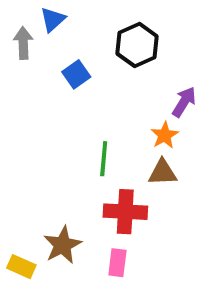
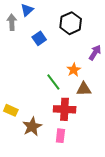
orange star: (164, 135) -> (74, 70), moved
green line: (104, 159) -> (53, 82), turned -42
yellow rectangle: (21, 267) -> (11, 110), moved

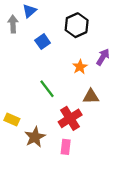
orange star: (74, 70) -> (80, 67), moved
green line: (53, 82) -> (47, 89), moved
red cross: (65, 109) -> (70, 118), turned -35

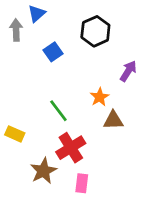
orange star: (80, 67) -> (100, 97), moved
red cross: (70, 118) -> (71, 148), moved
yellow rectangle: (12, 119) -> (15, 134), moved

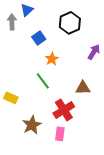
orange star: (100, 97) -> (52, 59), moved
red cross: (71, 148) -> (64, 110), moved

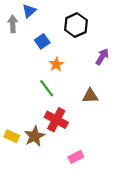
yellow rectangle: (11, 98) -> (12, 136), moved
red cross: (64, 110) -> (56, 120), moved, turned -30
pink rectangle: (60, 134) -> (76, 157), moved, turned 56

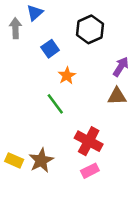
brown triangle: (90, 96) -> (117, 96), moved
red cross: (56, 120) -> (89, 141), moved
pink rectangle: (76, 157) -> (90, 171), moved

